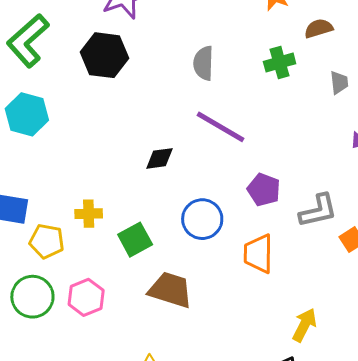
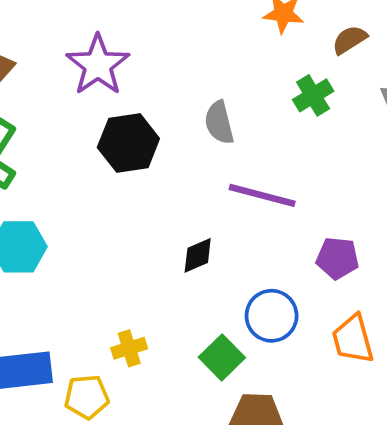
black hexagon: (104, 55) -> (128, 143), moved
green square: (135, 240) -> (222, 357), moved

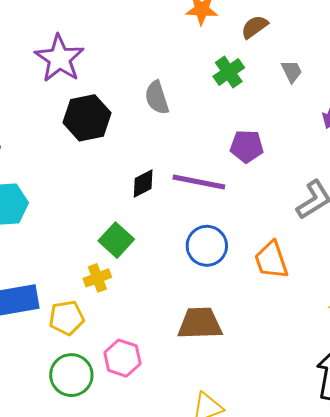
purple line: (262, 195) -> (199, 182), moved
black diamond: (198, 255) -> (143, 184), moved
purple pentagon: (337, 258) -> (247, 146), moved
green square: (222, 357) -> (116, 240), moved

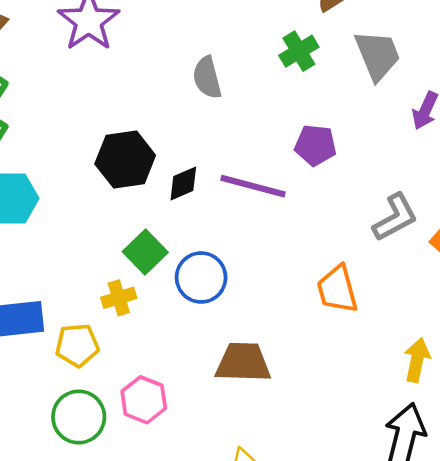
gray trapezoid: (292, 71) -> (378, 55), size x1.8
black hexagon: (87, 118) -> (125, 160), moved
blue circle: (207, 246) -> (201, 278), moved

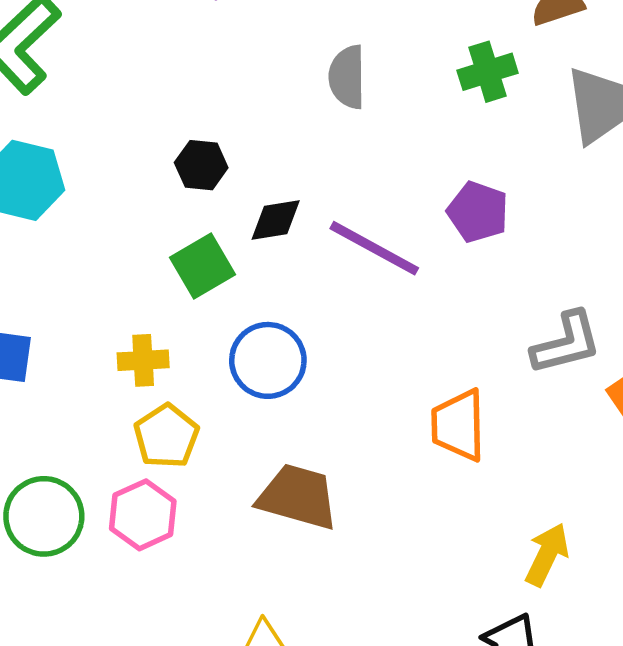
black hexagon: (125, 160) -> (201, 165), size x0.6
green square: (145, 252) -> (202, 266), moved
yellow pentagon: (77, 345) -> (166, 436), moved, turned 30

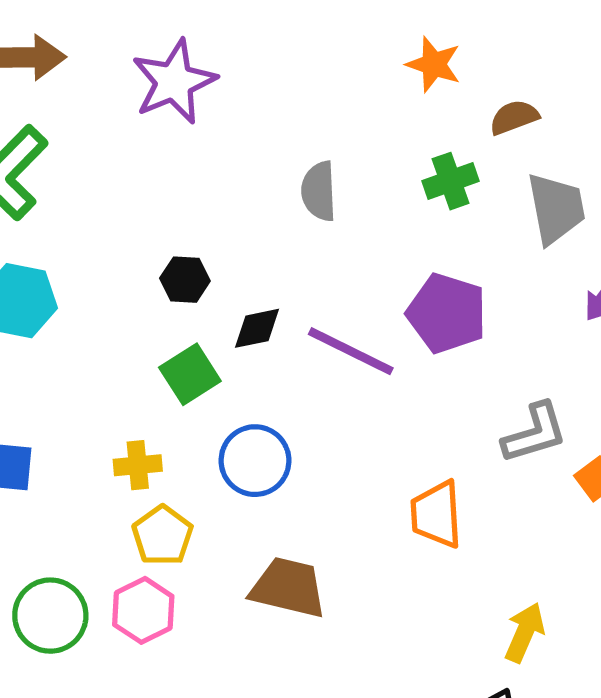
purple pentagon: (478, 212) -> (447, 313), size x1.4

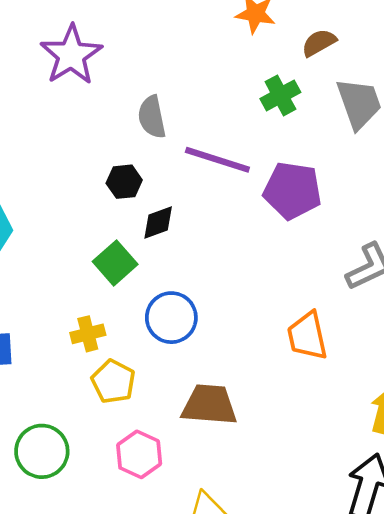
gray semicircle: (319, 191) -> (152, 117), moved
black hexagon: (185, 280) -> (124, 182), moved
purple line: (351, 351) -> (217, 160), moved
pink hexagon: (143, 610) -> (139, 454), moved

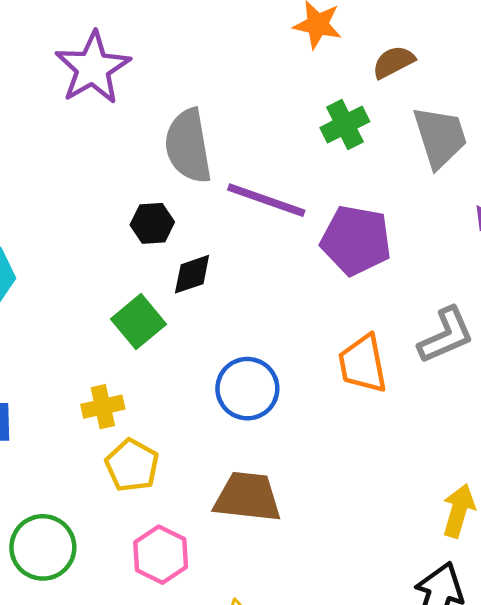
gray semicircle: (152, 117) -> (188, 146), size x1.4
blue circle: (171, 318) -> (247, 389), moved
orange trapezoid: (307, 336) -> (363, 364), moved

